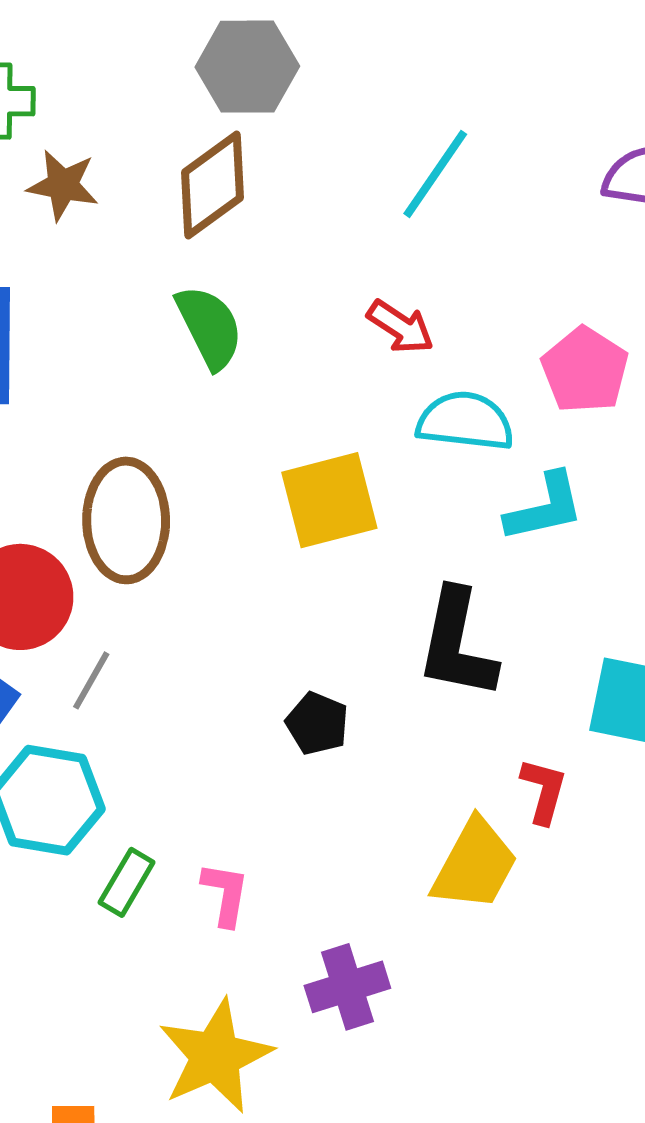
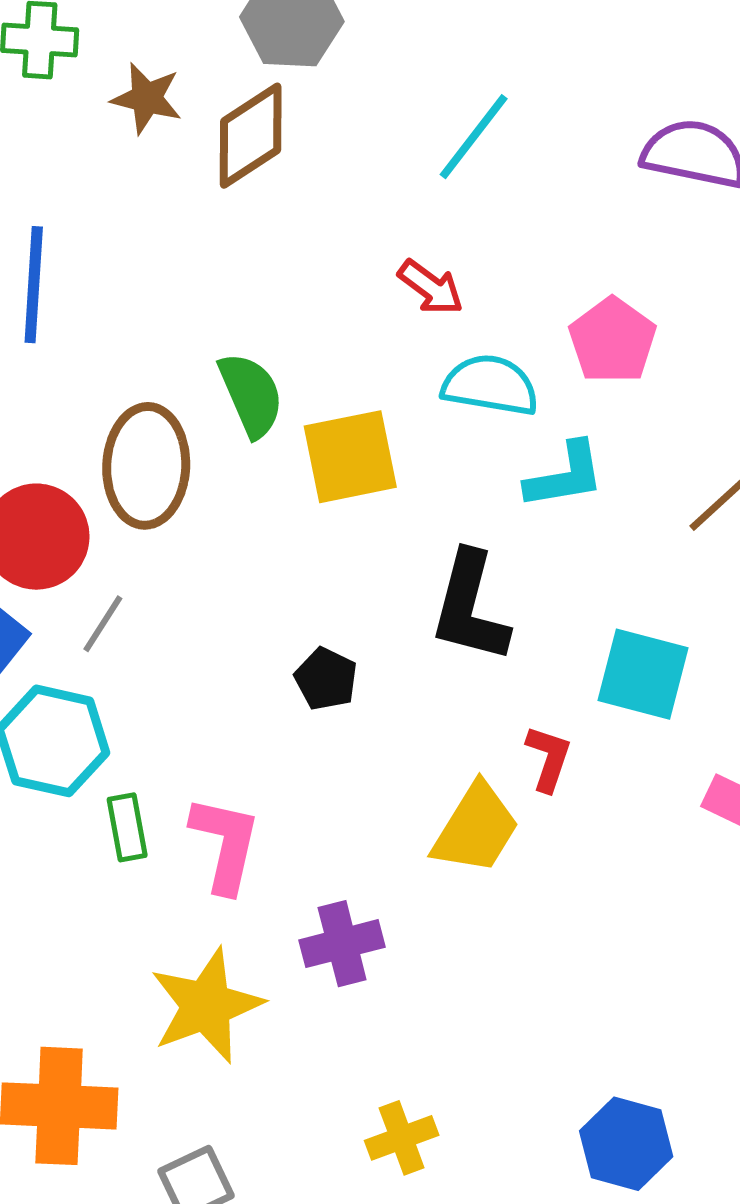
brown star: (63, 185) -> (147, 98), moved
green semicircle: (209, 327) -> (251, 395), moved
green rectangle: (127, 882) -> (127, 827), turned -44
pink L-shape: (225, 894) -> (225, 844), size x1.5

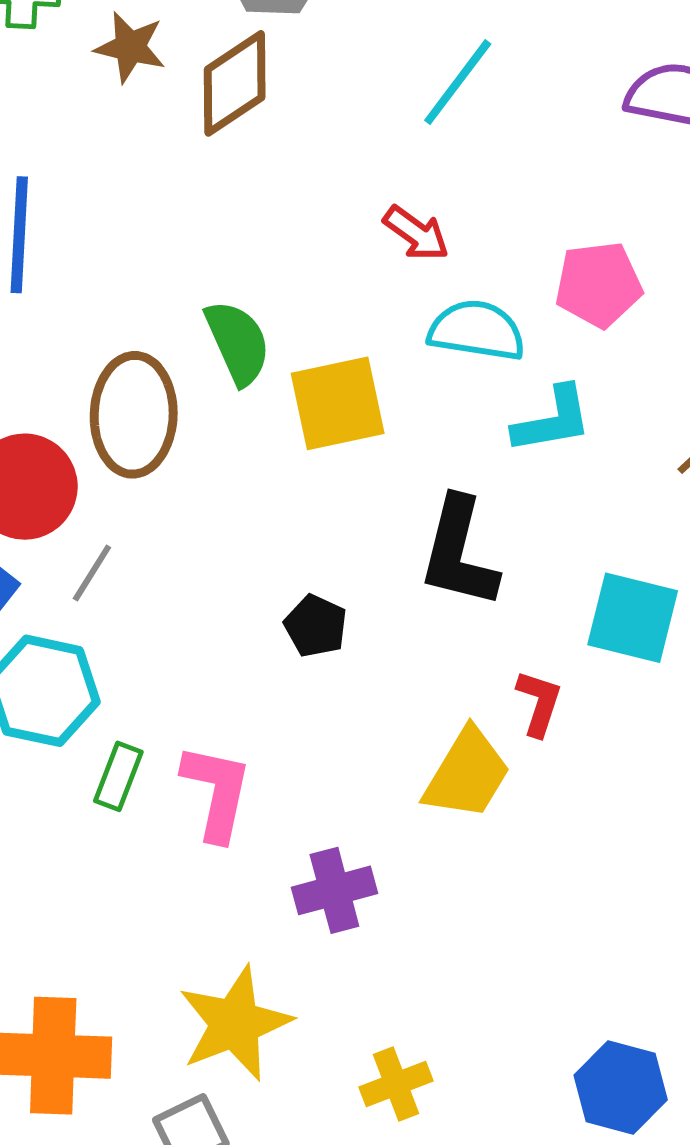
pink pentagon: (612, 340) -> (599, 284), turned 30
green rectangle: (127, 827) -> (118, 776), turned 32
yellow star: (206, 1006) -> (235, 1024), moved

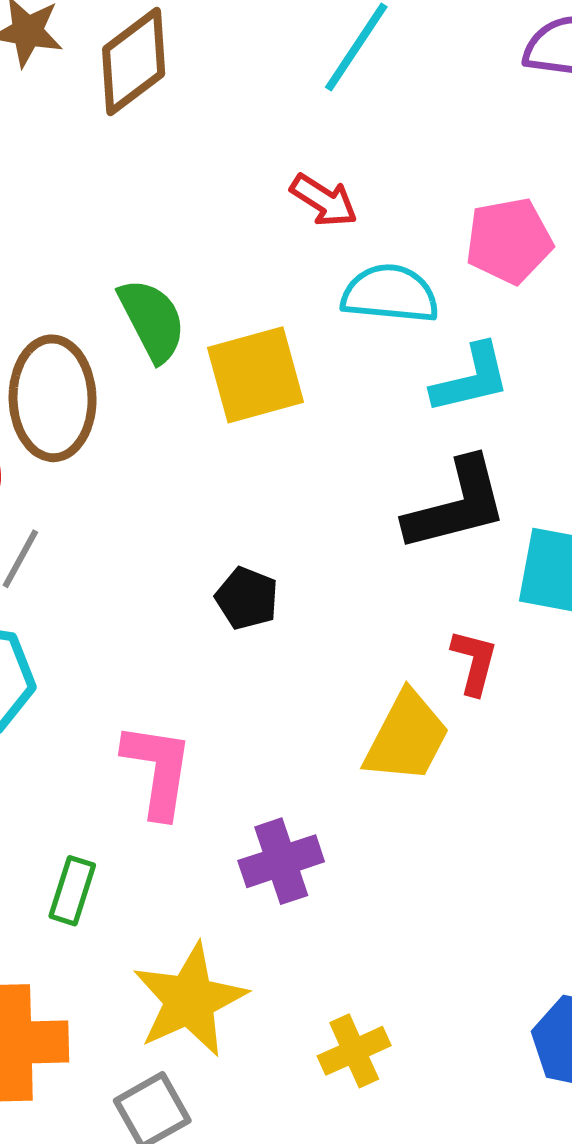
black L-shape: (459, 553) -> (456, 505), moved, turned -115
green rectangle: (118, 776) -> (72, 891), moved

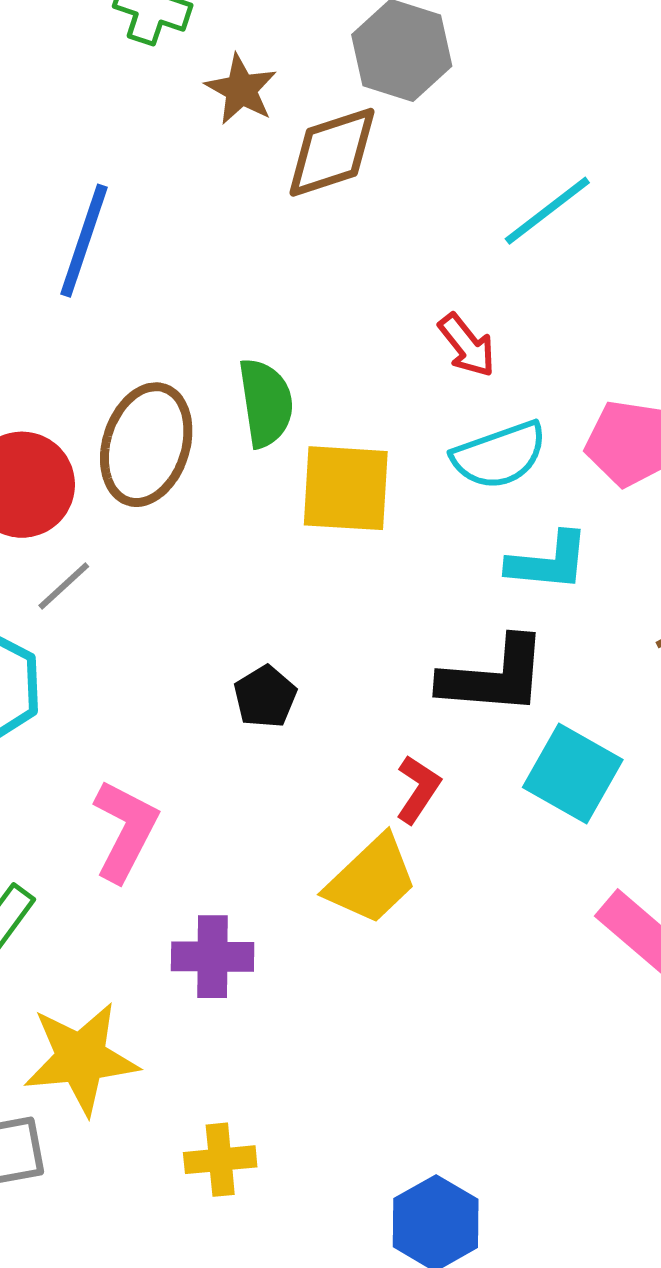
cyan semicircle: (390, 294) -> (499, 455), turned 136
red L-shape: (474, 662) -> (418, 789), moved

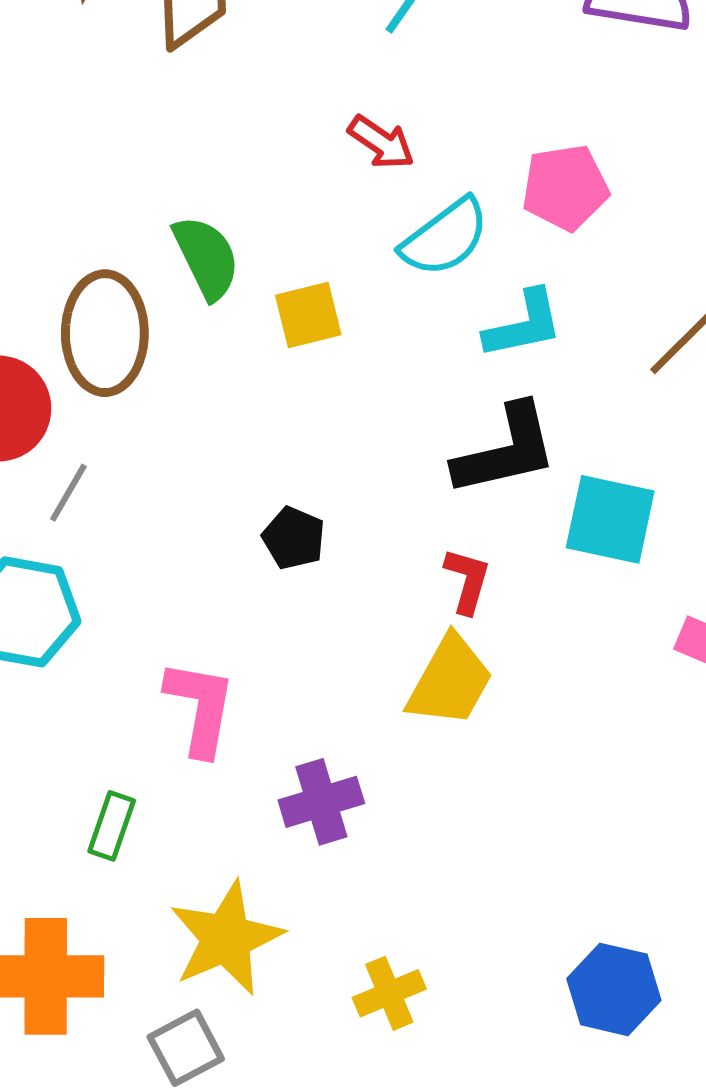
yellow square: (346, 488) -> (308, 315), size x0.7

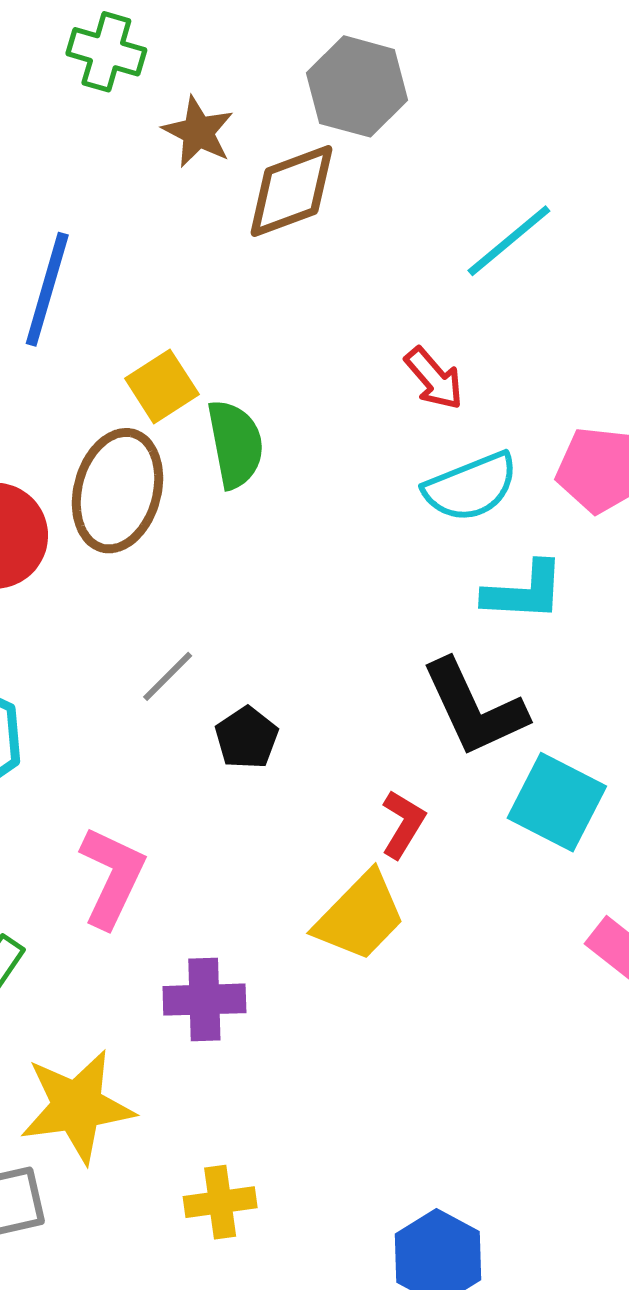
yellow square: (308, 315) -> (162, 386), moved, turned -34
black L-shape: (506, 450) -> (474, 708), turned 63
gray line: (68, 493) -> (168, 676), moved

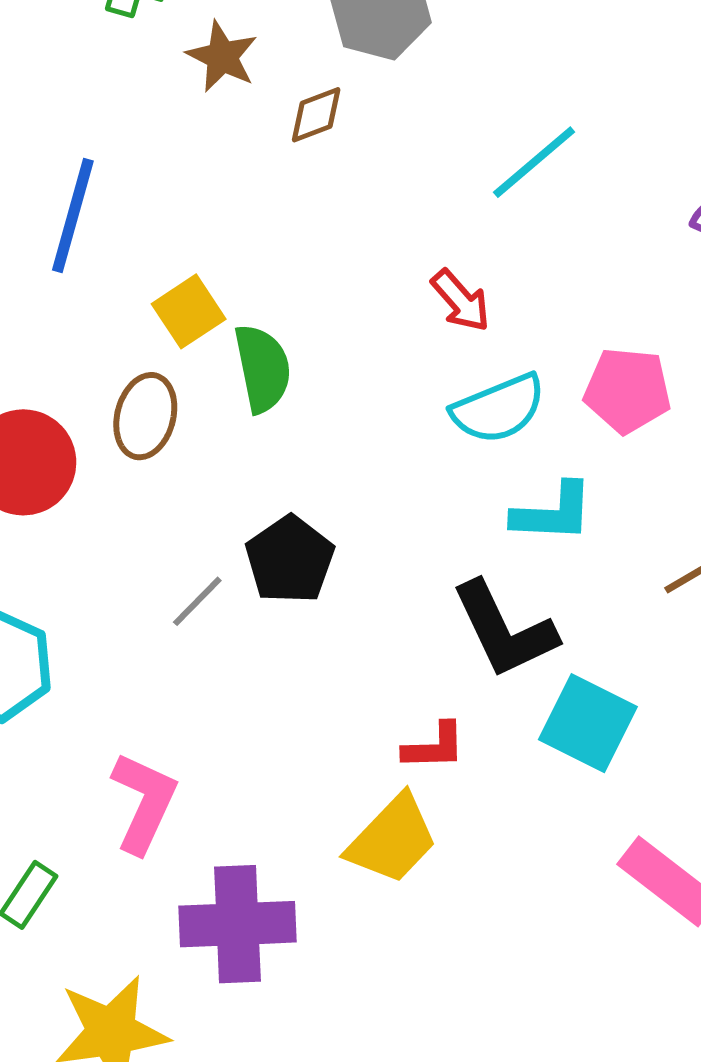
brown diamond: (291, 191) -> (316, 115), size x0.6
brown ellipse: (118, 491) -> (145, 416), size x0.7
black pentagon: (247, 738) -> (290, 560), moved, size x1.4
red L-shape: (403, 824) -> (434, 747), turned 58
purple cross: (204, 1000) -> (238, 924), size x1.4

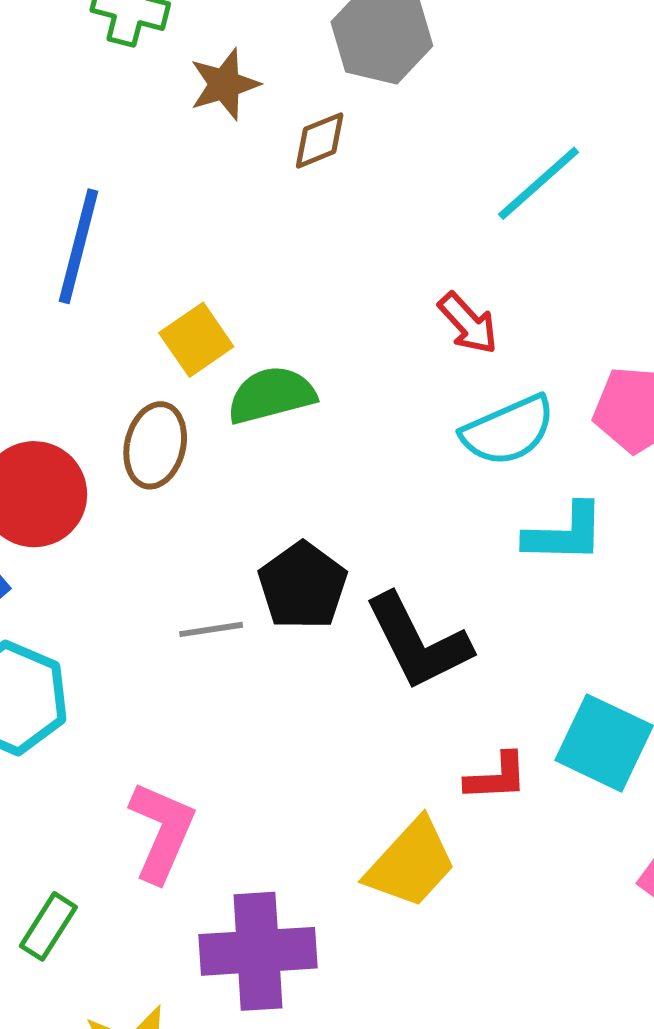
brown star: (222, 57) -> (224, 84), turned 30
green semicircle: (263, 368) -> (271, 395), turned -92
gray line: (197, 601) -> (211, 629), turned 38
black L-shape: (504, 630) -> (418, 642), moved
red L-shape: (434, 747) -> (496, 777), moved

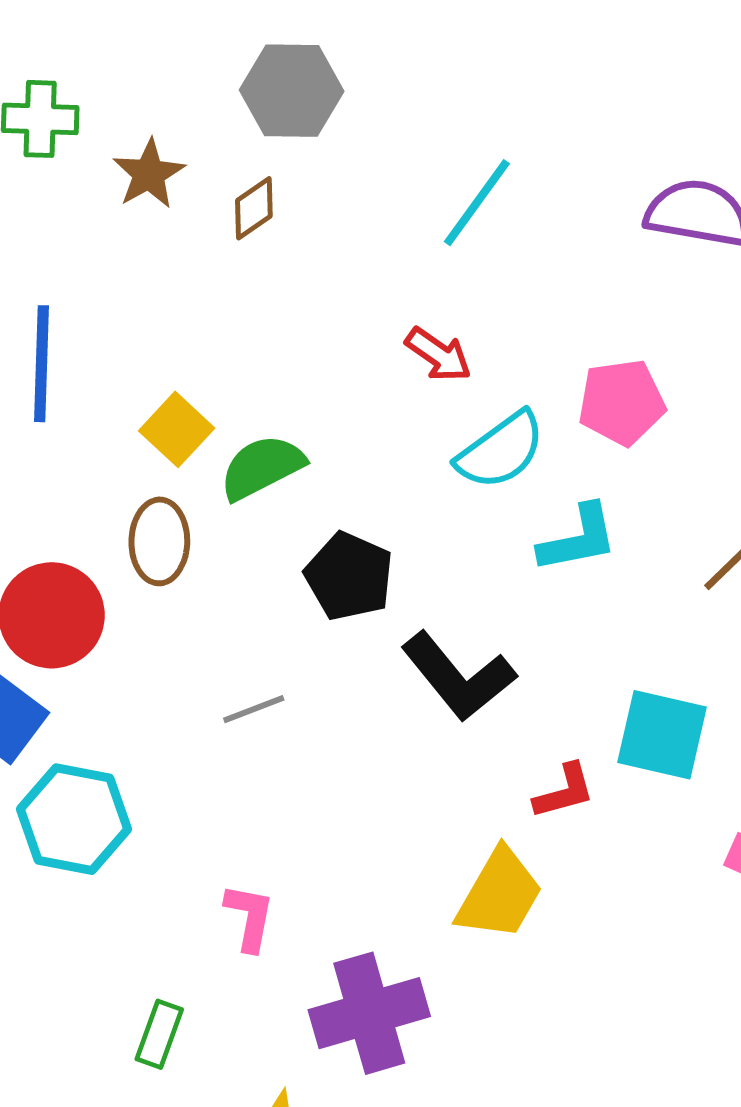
black pentagon: (303, 586) -> (349, 576), moved
pink L-shape: (162, 832) -> (249, 917), size x0.7

